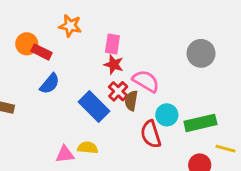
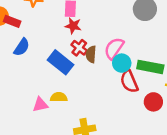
pink semicircle: (146, 81) -> (114, 48), moved, turned -80
green rectangle: (200, 123) -> (150, 67), turned 30
red semicircle: (151, 134) -> (129, 81), moved

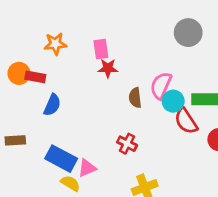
red cross: (79, 48) -> (127, 144), moved
blue rectangle: (61, 62) -> (61, 159), moved
yellow semicircle: (59, 97) -> (70, 183), moved, turned 42

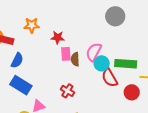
orange star: (55, 44) -> (32, 25), moved
pink rectangle: (101, 49) -> (66, 54), moved
blue rectangle: (61, 159) -> (21, 85), moved

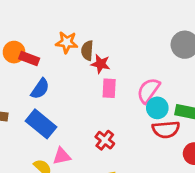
brown semicircle: (75, 59) -> (87, 50), moved
red semicircle: (110, 78) -> (166, 129), turned -72

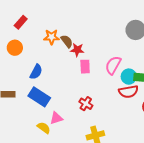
brown semicircle: (87, 50) -> (67, 41), turned 144
red rectangle: (29, 59) -> (21, 22), moved, turned -64
cyan circle: (157, 108) -> (129, 77), moved

